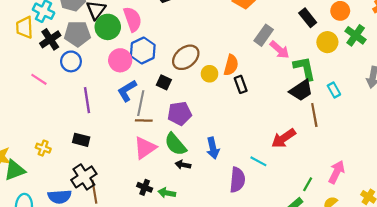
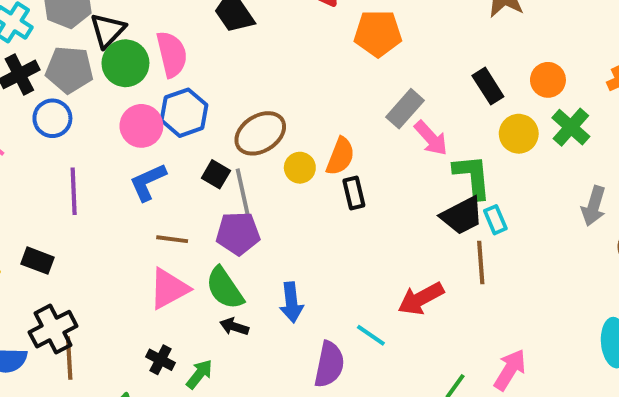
cyan rectangle: (334, 90) -> (495, 220), moved
gray line: (141, 103) -> (243, 192), moved, turned -30
black rectangle: (81, 140) -> (37, 261), moved
green arrow: (167, 193) -> (199, 374), turned 112

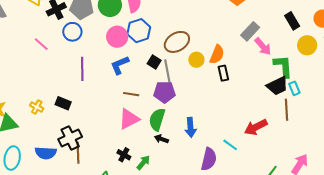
green semicircle: (225, 288) -> (157, 119), turned 50

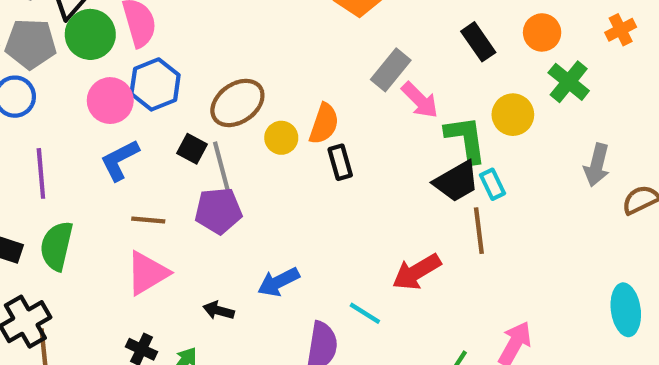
yellow circle: (307, 45) -> (513, 115), moved
green semicircle: (157, 119) -> (57, 246), moved
blue arrow: (191, 127) -> (279, 282), turned 72

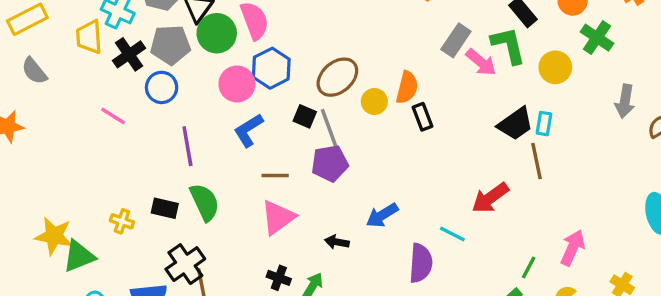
green L-shape: (466, 139) -> (508, 45), moved
cyan rectangle: (492, 184) -> (544, 124), turned 40
green semicircle: (57, 246) -> (205, 202), turned 147

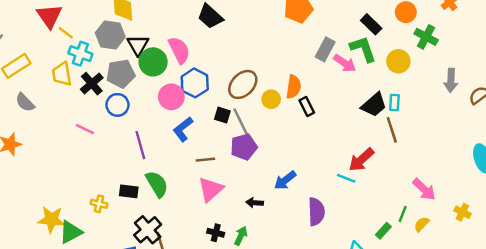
cyan line: (452, 234) -> (346, 178), moved
pink arrow: (573, 248) -> (424, 189), turned 115
green line: (529, 268) -> (403, 214), moved

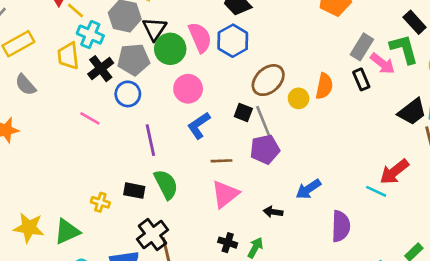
blue hexagon: (195, 83) -> (233, 41), moved
black rectangle: (307, 107) -> (361, 79), moved
yellow star: (51, 219) -> (29, 228), moved

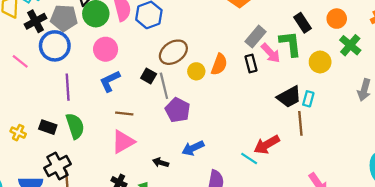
blue circle: (128, 94) -> (55, 46), size x1.4
purple pentagon: (265, 149) -> (178, 110), moved, turned 30

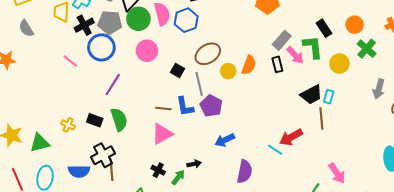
black square: (149, 76) -> (177, 71), moved
blue L-shape: (110, 81) -> (185, 107), moved, turned -75
purple line: (68, 87) -> (113, 85), turned 35
black arrow: (161, 163) -> (194, 164), moved, turned 152

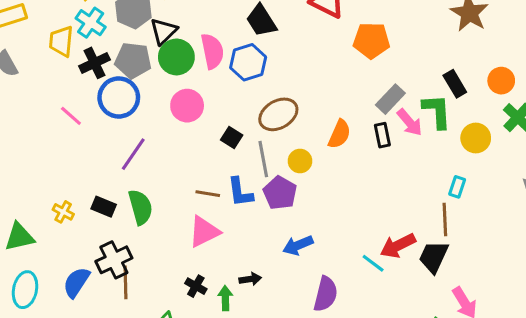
yellow circle: (228, 71) -> (300, 161), moved
black trapezoid: (311, 95) -> (434, 257), moved, turned 140
blue semicircle: (79, 171) -> (76, 282), turned 120
green arrow: (178, 177) -> (225, 298), turned -42

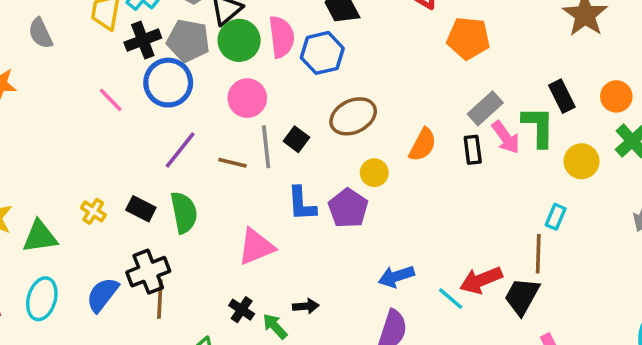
gray line: (263, 159) -> (266, 147), moved
brown line: (208, 194) -> (232, 163), moved
blue arrow: (298, 245) -> (396, 276), moved
green arrow: (225, 298) -> (275, 326), turned -45

